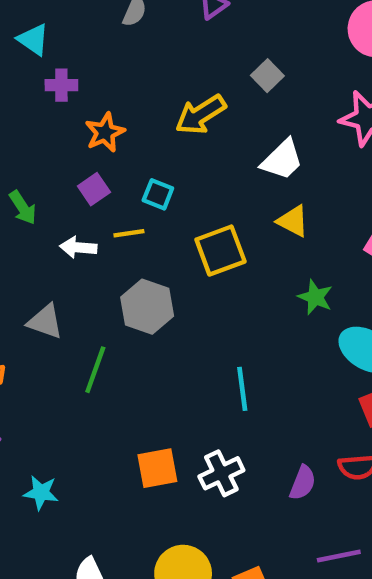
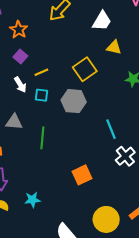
cyan square: (158, 194) -> (42, 95), moved
white arrow: (78, 247) -> (20, 85), turned -112
gray hexagon: (147, 307) -> (74, 101), moved
white cross: (221, 473) -> (125, 156), moved

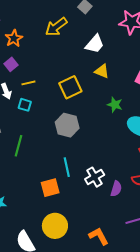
gray hexagon: (74, 101) -> (67, 125), moved
cyan line: (111, 129) -> (67, 167), moved
yellow circle: (106, 219) -> (55, 226), moved

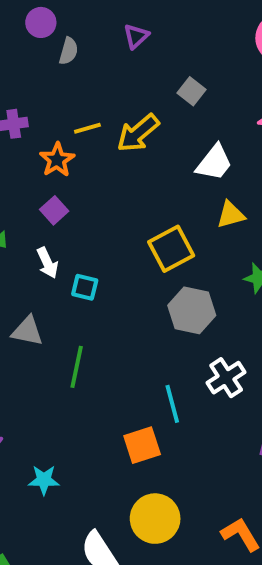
yellow triangle: (102, 71) -> (231, 215), turned -35
yellow line: (28, 83) -> (87, 128), moved
gray hexagon: (67, 125) -> (192, 310), moved
white cross: (95, 177) -> (226, 378), moved

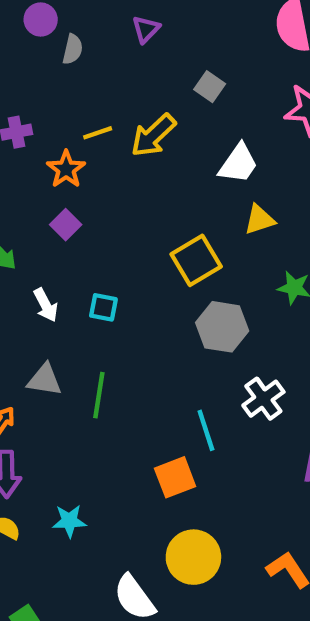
white arrow: (47, 263) -> (46, 305), moved
gray triangle: (27, 331) -> (44, 380), moved

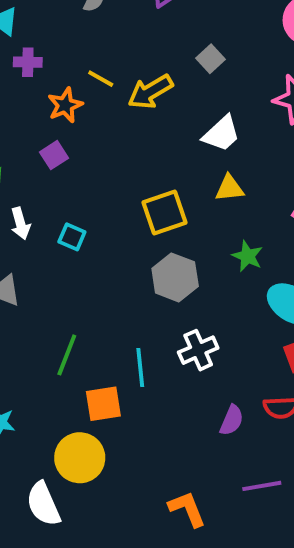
yellow line: (98, 133) -> (101, 79), turned 36
green line: (99, 395) -> (67, 355), moved
yellow circle: (193, 557) -> (80, 458), moved

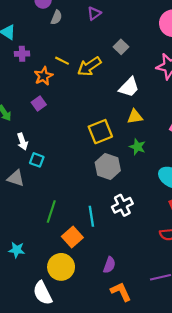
cyan square: (72, 237) -> (37, 160), moved
green star: (247, 256) -> (137, 147), moved
orange square: (103, 404) -> (72, 237), turned -30
purple semicircle: (232, 420) -> (109, 265), moved

